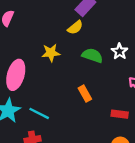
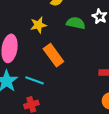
orange rectangle: (85, 94) -> (53, 55), moved, size x1.5

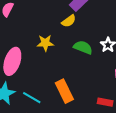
orange rectangle: (53, 55) -> (64, 91), moved

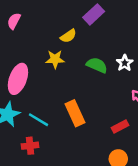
yellow semicircle: (69, 21) -> (68, 36), moved
red rectangle: (105, 102) -> (120, 126), turned -40

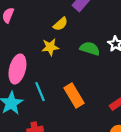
cyan line: (39, 120) -> (40, 92), moved, turned 42

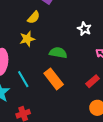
green semicircle: (90, 49) -> (58, 53), moved

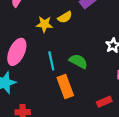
yellow star: (27, 39) -> (44, 24), moved
cyan line: (23, 79) -> (51, 61), moved

